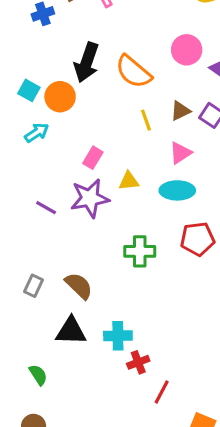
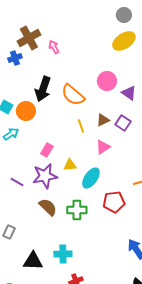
cyan ellipse: (177, 190) -> (91, 178), moved, turned -55
brown semicircle: (79, 286) -> (48, 207), moved
cyan cross: (118, 336) -> (63, 254), moved

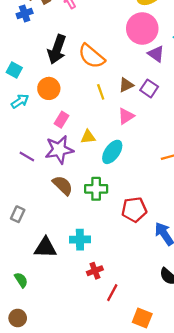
pink circle: (107, 81) -> (142, 28), moved, size x1.4
orange circle: (26, 111) -> (49, 88), moved
red pentagon: (114, 202) -> (134, 210), moved

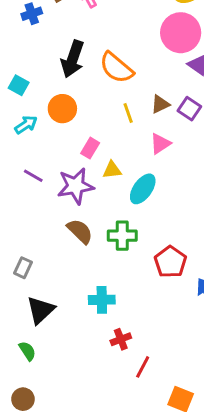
pink rectangle: (61, 120) -> (90, 148), moved
purple line: (27, 157) -> (33, 176), moved
red pentagon: (134, 210) -> (170, 262), turned -30
black triangle: (45, 248) -> (41, 310), moved, turned -45

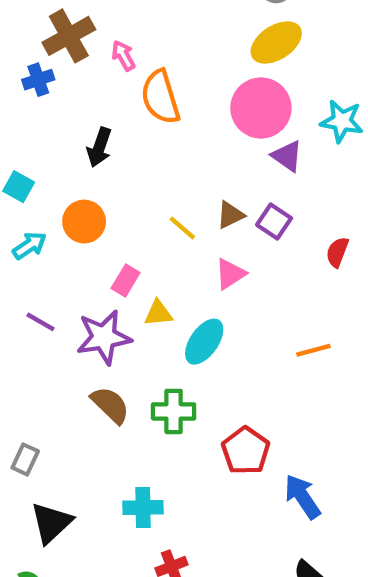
black arrow: (73, 59) -> (99, 147), size x0.7
orange semicircle: (116, 68) -> (161, 97), moved, turned 33
yellow line: (128, 113) -> (182, 228), turned -30

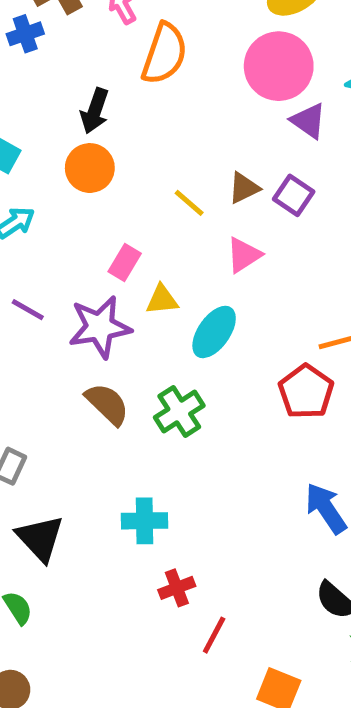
orange semicircle: (161, 97) -> (164, 54), turned -144
orange circle: (84, 222) -> (90, 168), moved
green cross: (174, 411) -> (179, 411), turned -33
red pentagon: (246, 451) -> (306, 392), moved
black triangle: (51, 523) -> (40, 538), turned -30

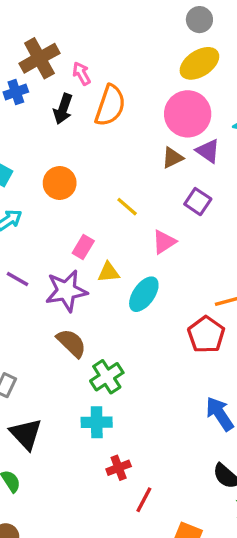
black arrow: (95, 111) -> (63, 109), moved
brown triangle: (244, 188) -> (172, 158), moved
green cross: (179, 411) -> (107, 377), moved

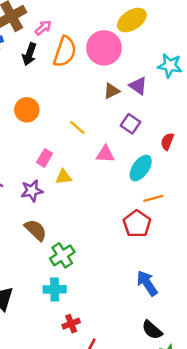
pink arrow: (82, 73) -> (43, 28), turned 78
pink circle: (188, 114) -> (104, 48), moved
pink triangle: (164, 242) -> (105, 154), turned 36
purple star: (66, 291) -> (32, 191), size x0.7
cyan ellipse: (144, 294) -> (141, 168), moved

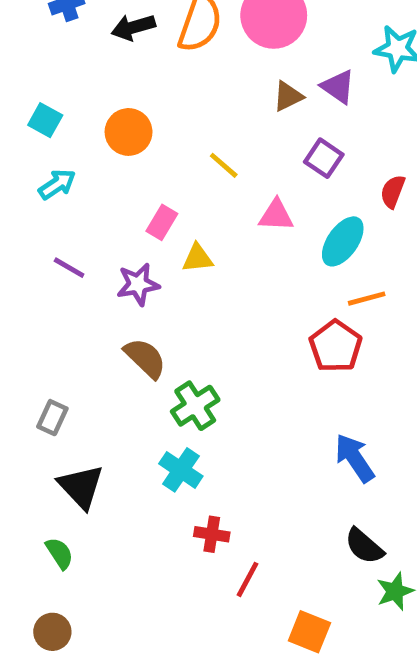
black arrow: (29, 54) -> (133, 27), turned 55
cyan cross: (55, 289) -> (181, 470), turned 35
red cross: (71, 324) -> (212, 534), turned 30

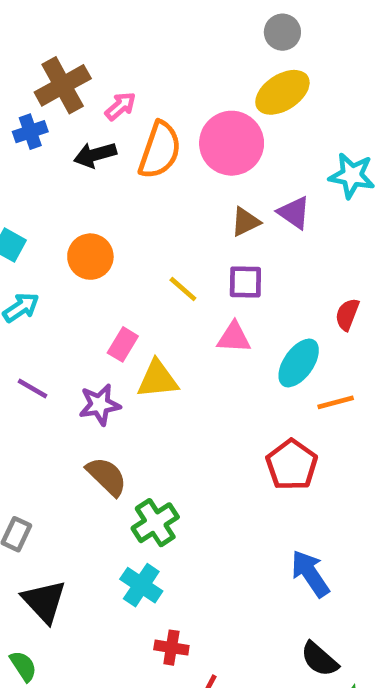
purple square: (324, 158) -> (245, 282), moved, turned -33
yellow triangle: (198, 258) -> (158, 379), size x1.4
orange line: (367, 299) -> (336, 402), moved

